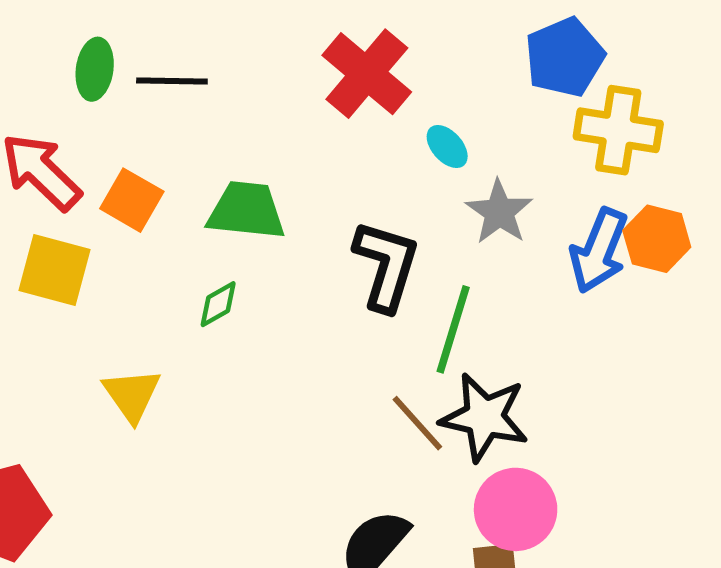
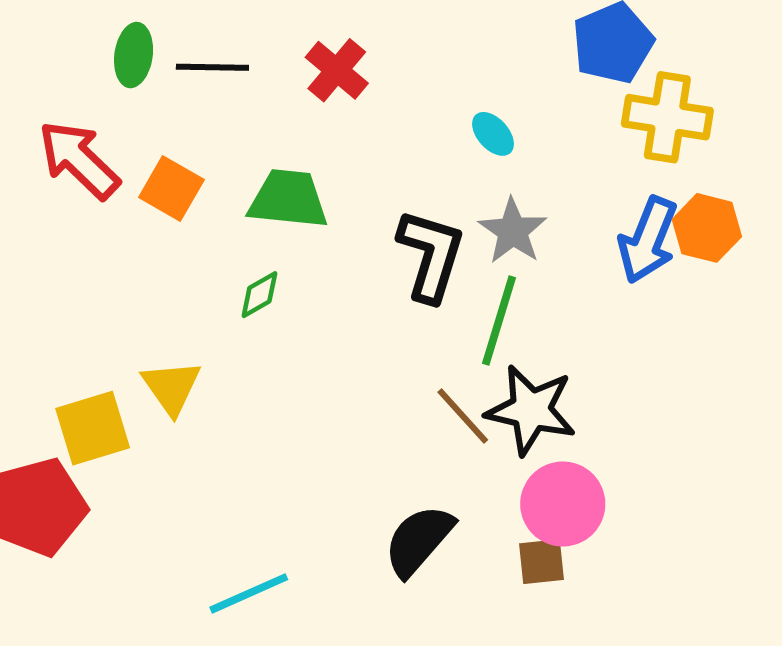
red cross: (367, 74) -> (337, 70), moved, size x0.7
gray star: (499, 212) -> (513, 231), moved
yellow square: (54, 270) -> (93, 428), moved, turned -32

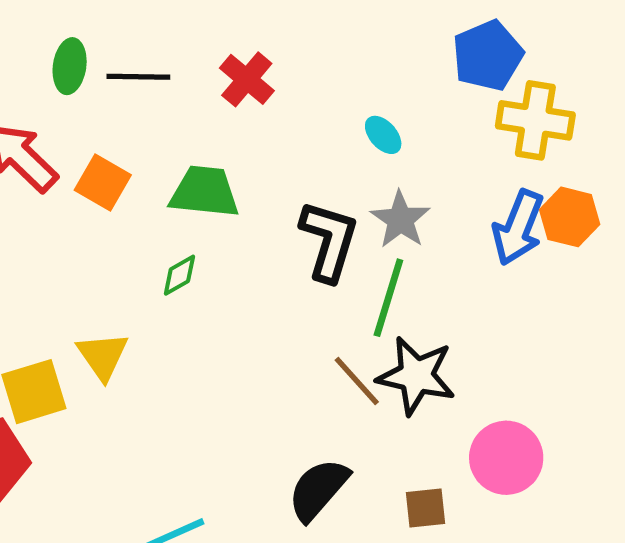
pink circle: (563, 504) -> (506, 458), moved

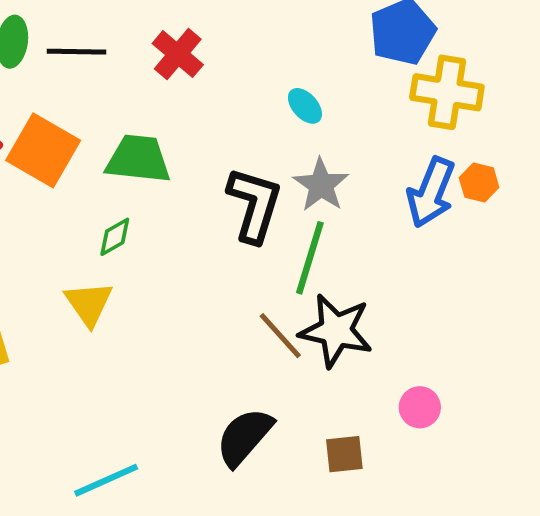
orange square: (103, 183) -> (43, 150), size x1.4
orange hexagon: (570, 217) -> (479, 182), size x0.7
yellow triangle: (103, 356) -> (89, 304), moved
pink circle: (506, 458) -> (420, 407), size x0.6

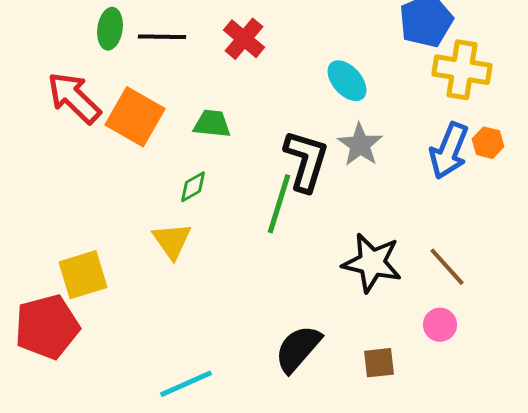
cyan ellipse: (305, 106) -> (347, 81), size x1.4
green trapezoid: (138, 159) -> (212, 124), size x0.7
green line: (310, 258) -> (279, 204), moved
brown line: (280, 336) -> (447, 267), moved

